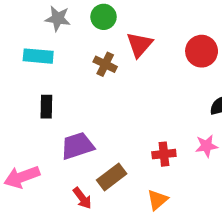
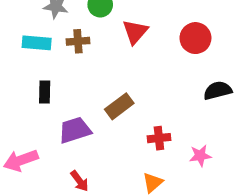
brown cross: (105, 64) -> (78, 41), moved, turned -30
pink star: (206, 146) -> (200, 156), moved
brown rectangle: (112, 177) -> (119, 106), moved

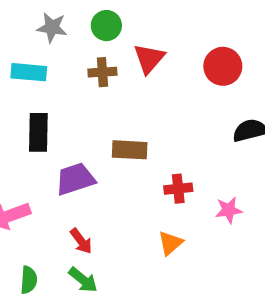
brown cross: (78, 41) -> (102, 72), moved
black rectangle: (45, 92) -> (38, 132), size x1.4
brown rectangle: (119, 106) -> (130, 150), turned 40

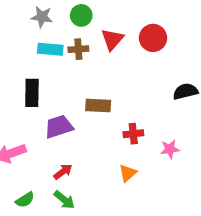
red circle: (223, 66) -> (153, 38), moved
cyan rectangle: (29, 72) -> (50, 49), moved
red arrow: (81, 241) -> (63, 172), turned -90
green semicircle: (29, 280) -> (25, 200), turned 54

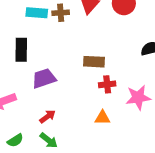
brown rectangle: (98, 105) -> (94, 62), moved
pink star: (170, 149) -> (138, 97), size x1.5
orange triangle: (128, 173) -> (102, 118), turned 42

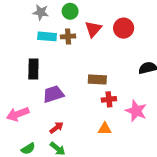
pink star: (138, 97) -> (136, 111), turned 30

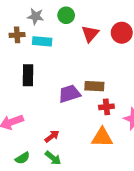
brown cross: (68, 36) -> (17, 35), moved
purple trapezoid: (53, 94) -> (69, 94), moved
orange triangle: (105, 129) -> (102, 137), size x1.5

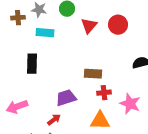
brown cross: (17, 35) -> (18, 18), moved
purple trapezoid: (69, 94) -> (66, 98), moved

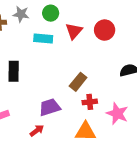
cyan rectangle: (45, 33) -> (43, 38), moved
brown rectangle: (93, 74) -> (78, 82), turned -54

